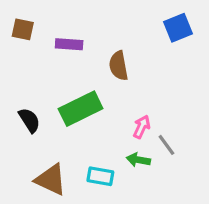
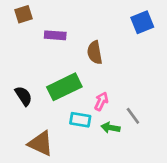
brown square: (23, 29) -> (24, 14), moved, turned -30
pink arrow: (142, 127) -> (101, 101), moved
cyan rectangle: (100, 176) -> (80, 120), moved

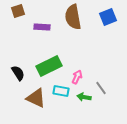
brown semicircle: (95, 52) -> (73, 17), moved, size x1.4
brown triangle: (41, 143) -> (36, 98), moved

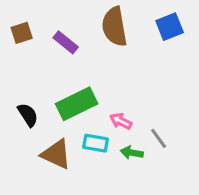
brown square: (18, 11) -> (22, 33), moved
purple rectangle: (42, 27) -> (66, 42), turned 35
pink arrow: (77, 77) -> (121, 121), turned -88

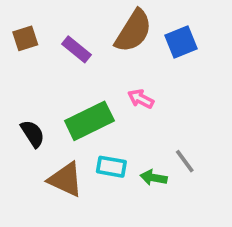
brown semicircle: (114, 27) -> (133, 31), turned -138
blue square: (170, 27) -> (181, 42), moved
pink arrow: (121, 121) -> (141, 99), moved

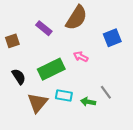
brown square: (25, 38) -> (12, 41), moved
blue square: (181, 42) -> (112, 38), moved
brown triangle: (66, 179) -> (38, 103), turned 45

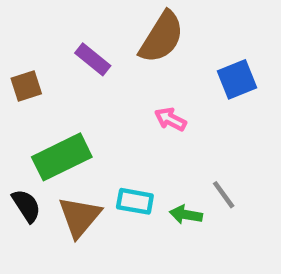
green rectangle: (51, 69) -> (62, 157), moved
black semicircle: (19, 77) -> (26, 206), moved

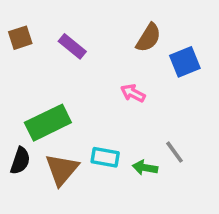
brown semicircle: (162, 37) -> (148, 38), moved, size x0.7
brown square: (26, 86) -> (20, 38), moved
black semicircle: (26, 206) -> (20, 161), turned 52

